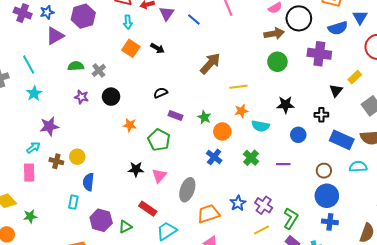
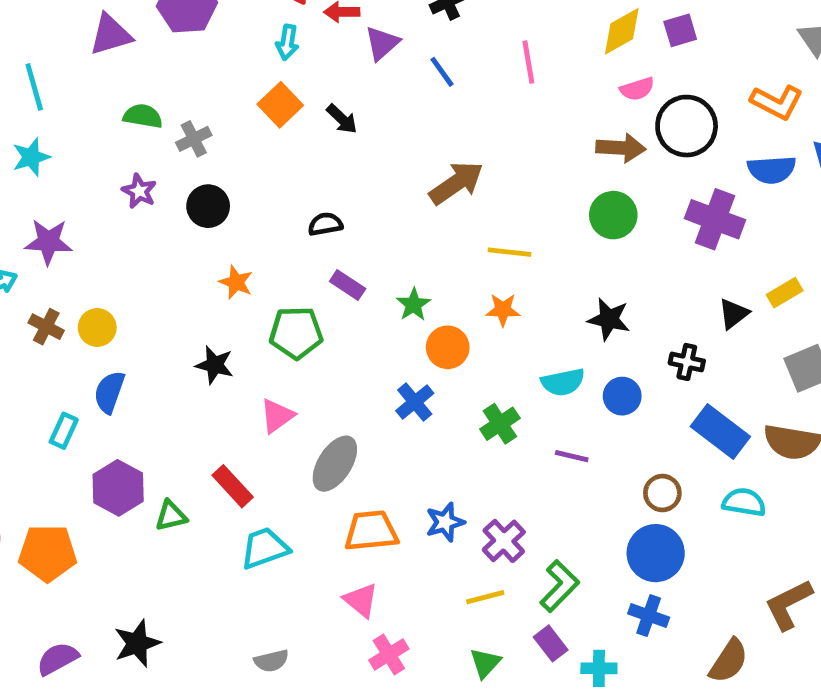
cyan semicircle: (260, 126) -> (563, 382), moved, turned -36
green pentagon: (159, 140) -> (296, 333), turned 30
black star: (136, 169) -> (215, 365), moved

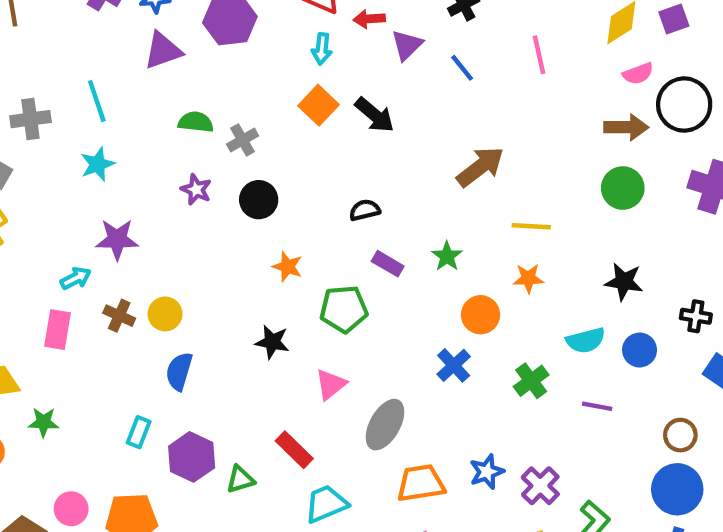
black arrow: (342, 119) -> (375, 115), size x1.4
green star: (414, 305) -> (447, 256), moved
cyan rectangle: (64, 431) -> (139, 432), moved

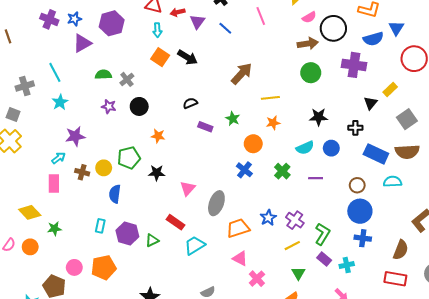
green pentagon: (344, 309) -> (129, 158), moved

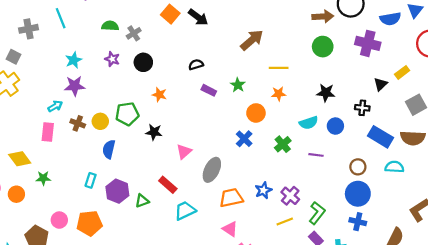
cyan star: (60, 102) -> (74, 60), moved

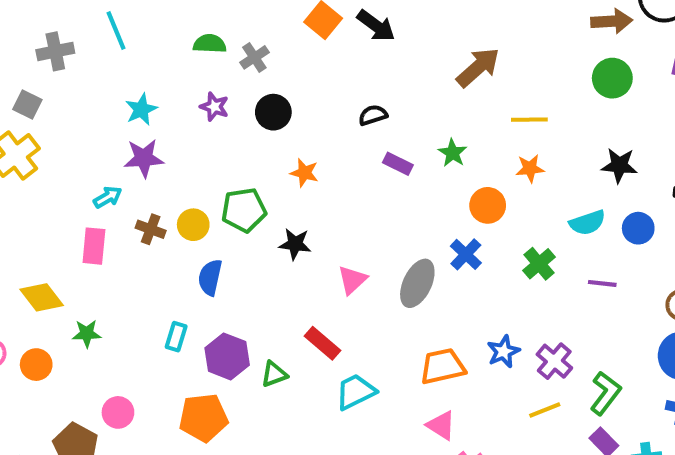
gray ellipse: (212, 170) -> (417, 283), moved
orange pentagon: (89, 223) -> (203, 418), moved

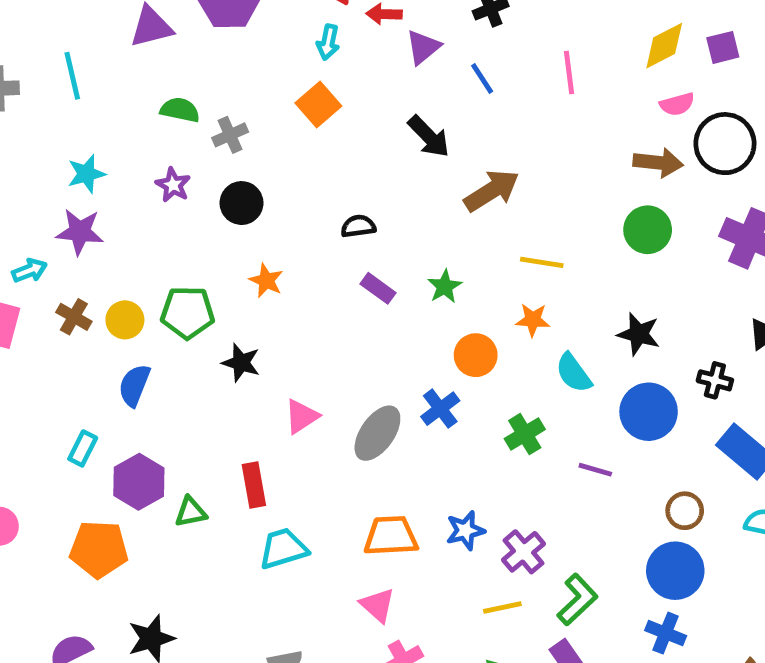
black arrow: (376, 26) -> (429, 137), moved
cyan semicircle: (587, 223) -> (574, 373), moved, turned 63
blue circle: (638, 228) -> (649, 412), size x1.5
red rectangle: (322, 343) -> (254, 485), turned 30

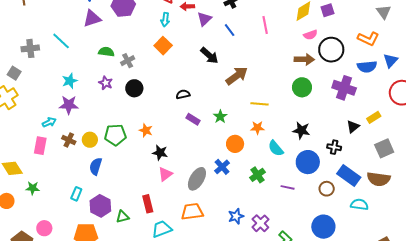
cyan line: (72, 76) -> (61, 41), turned -30
orange star: (266, 281) -> (146, 130), moved
black star: (241, 363) -> (160, 153), moved
brown circle: (685, 511) -> (327, 189), moved
orange trapezoid: (391, 536) -> (192, 212), moved

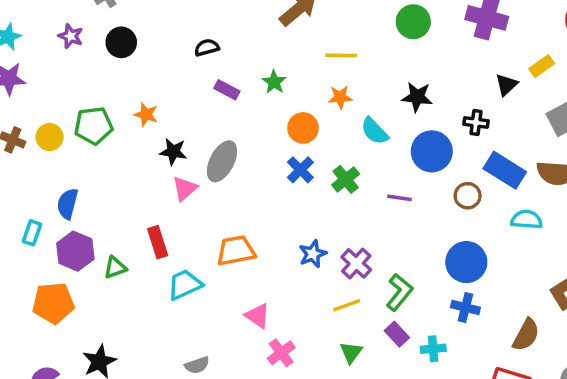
blue semicircle: (96, 166) -> (67, 204), moved
blue cross: (222, 167) -> (300, 170), moved
gray ellipse: (197, 179) -> (222, 161), moved

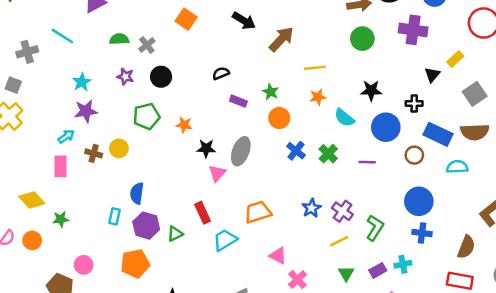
green pentagon: (93, 126) -> (146, 116), moved
orange circle: (303, 128) -> (279, 118), moved
purple rectangle: (397, 334) -> (378, 270), moved, turned -70

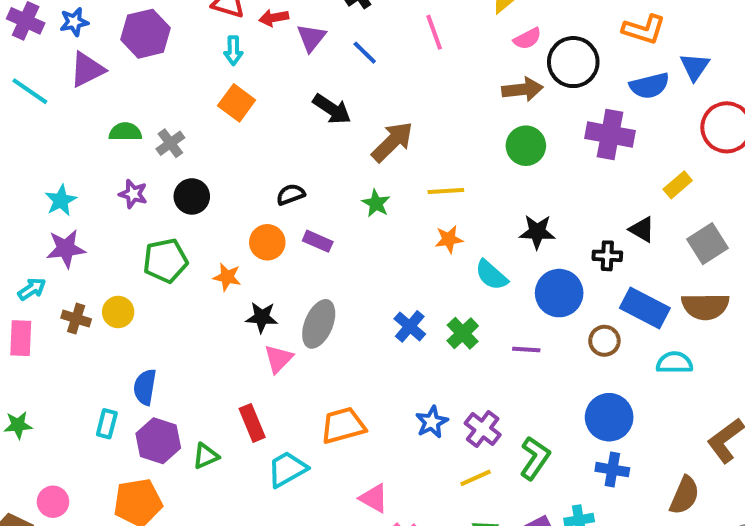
cyan line: (62, 36) -> (30, 91), moved
black triangle: (432, 75) -> (642, 229), moved, turned -42
green star: (271, 92) -> (376, 203), moved
orange circle: (279, 118) -> (267, 242), moved

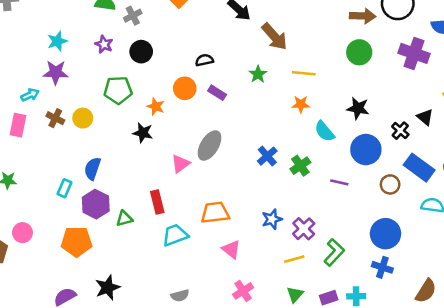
brown arrow: (392, 142) -> (274, 37), turned 84
black cross: (607, 256) -> (400, 131), turned 30
black star: (262, 317) -> (143, 133), moved
pink triangle: (374, 498) -> (231, 249), moved

